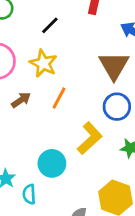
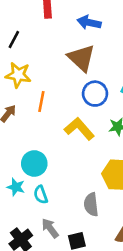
yellow L-shape: (90, 138) -> (79, 129), turned -72
cyan circle: (52, 163) -> (34, 164), moved

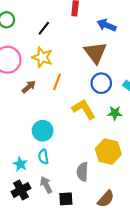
cyan star: (16, 187) -> (20, 164), moved

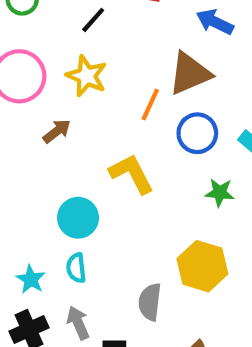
brown triangle: (95, 53) -> (190, 74), turned 40
orange line: (57, 82) -> (150, 105), moved
yellow L-shape: (84, 109) -> (132, 174), moved

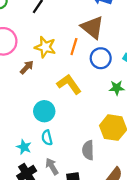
brown triangle: (190, 74) -> (92, 27), turned -50
yellow star: (87, 76) -> (45, 47), moved

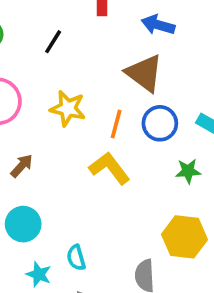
orange line: (74, 47) -> (116, 124), moved
brown arrow: (27, 67) -> (22, 166), moved
cyan circle: (44, 111) -> (23, 224), moved

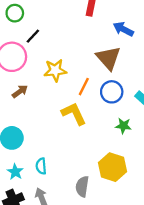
black line: (53, 42) -> (33, 36), moved
yellow star: (68, 108) -> (55, 70), turned -30
brown arrow: (22, 166) -> (20, 91), moved

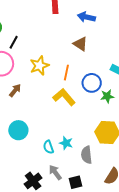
brown triangle: (108, 58) -> (80, 44), size x0.7
blue circle: (112, 92) -> (92, 83), moved
cyan star: (15, 172) -> (66, 143), moved

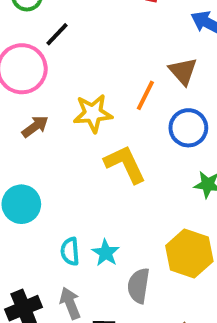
yellow star: (39, 66) -> (93, 113), moved
orange line: (66, 73) -> (145, 95), moved
blue circle: (92, 83) -> (188, 128), moved

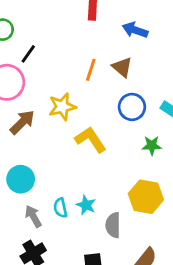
orange line: (145, 95) -> (91, 70), moved
brown arrow: (35, 127) -> (22, 122), size x1.4
gray arrow: (70, 303) -> (33, 216), moved

